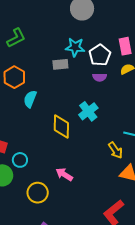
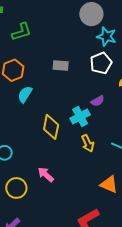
cyan star: (75, 47) -> (106, 37), moved
purple semicircle: (100, 77) -> (98, 101), moved, turned -40
yellow arrow: (115, 150) -> (88, 143), moved

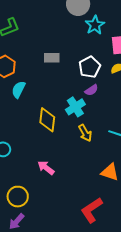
cyan star: (106, 37) -> (95, 25), turned 30
white pentagon: (101, 63) -> (90, 67), moved
yellow circle: (16, 188) -> (18, 197), moved

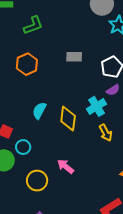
cyan semicircle: (18, 90) -> (39, 111), moved
yellow circle: (18, 197) -> (37, 181), moved

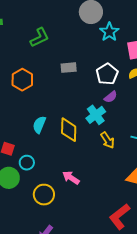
green L-shape: (33, 25) -> (40, 37), moved

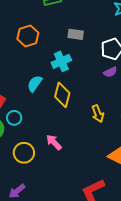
cyan cross: (96, 115) -> (61, 61), moved

